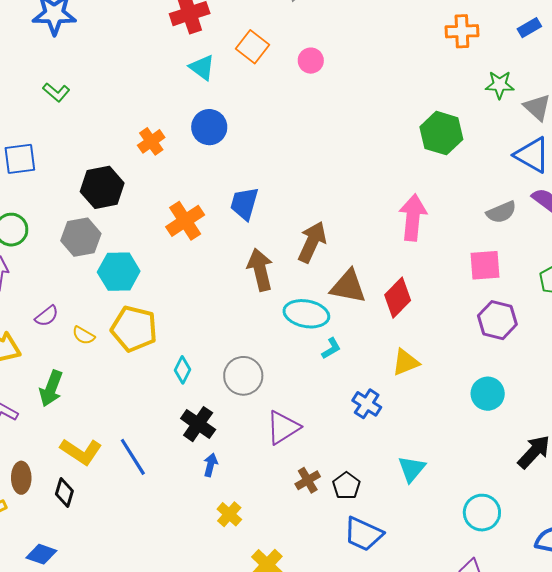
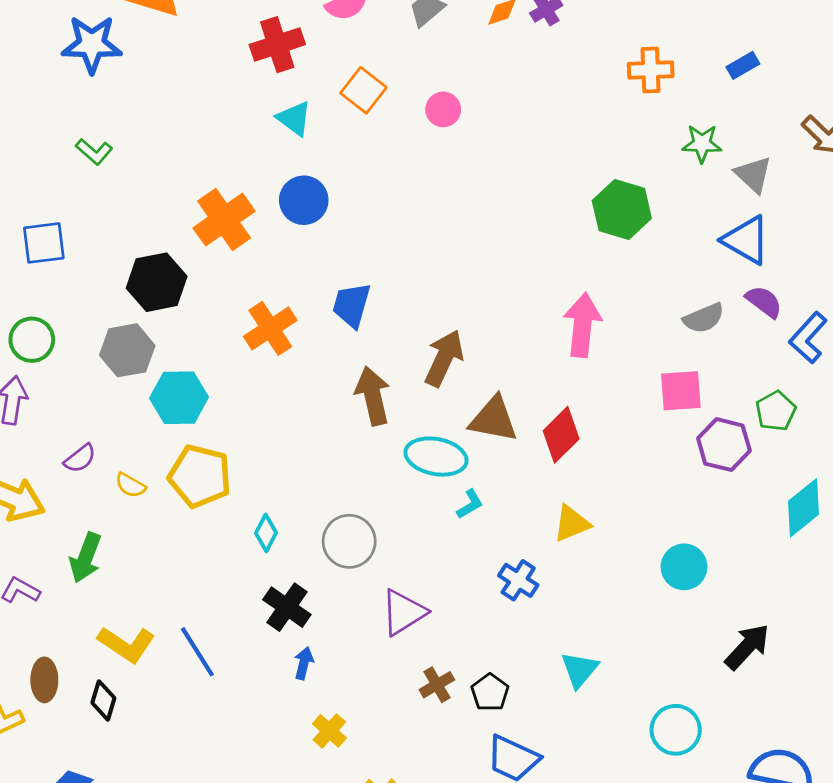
orange cross: (151, 141) -> (224, 220), size x1.6
purple hexagon: (497, 320) -> (724, 445), moved

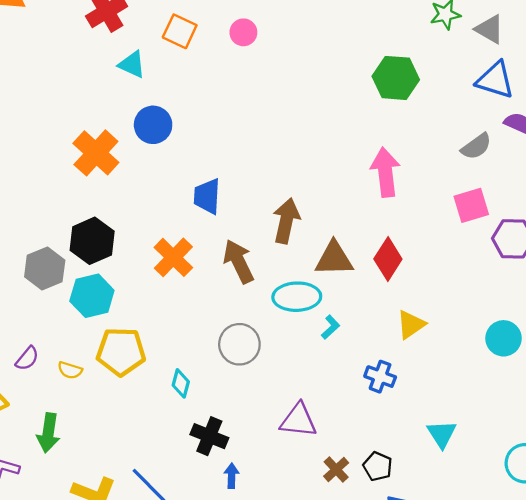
black hexagon: (157, 282) -> (92, 241), moved
orange cross: (270, 328) -> (173, 257), moved
gray circle: (349, 541) -> (239, 344), moved
purple triangle: (403, 612) -> (298, 420), turned 51

